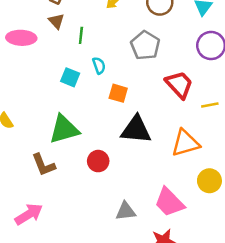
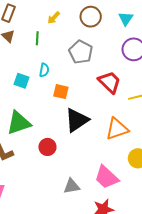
green line: (81, 35) -> (37, 38), moved
cyan semicircle: (99, 65) -> (44, 70), turned 32
black triangle: (136, 130) -> (77, 120), turned -36

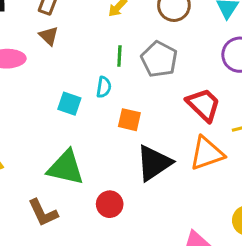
green line: (37, 38) -> (119, 56), moved
green triangle: (19, 123) -> (66, 168), turned 32
orange triangle: (117, 129) -> (207, 153), moved

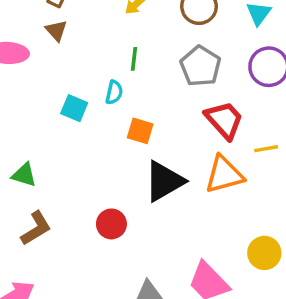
gray pentagon: (159, 59) -> (200, 66), moved
green triangle: (66, 168) -> (24, 175), moved, size x0.6
brown L-shape: (43, 213) -> (36, 228), turned -100

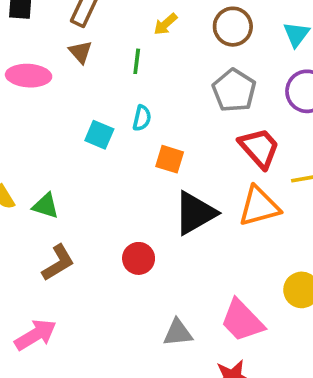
green line: (134, 59) -> (137, 61), moved

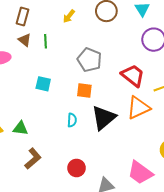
green line: (137, 61) -> (46, 41), moved
gray pentagon: (234, 90) -> (89, 60), moved
cyan semicircle: (142, 118) -> (72, 120), moved
red circle: (139, 258) -> (77, 168), moved

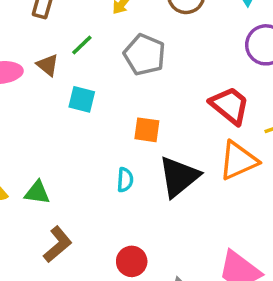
brown triangle: (25, 40) -> (48, 65), moved
green line: (46, 41) -> (82, 45), turned 48
gray pentagon: (89, 60) -> (144, 55), moved
cyan square: (43, 84) -> (82, 99), moved

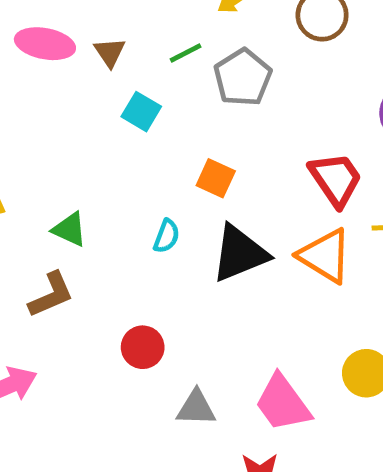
green line: (82, 45) -> (186, 53), moved
orange triangle: (238, 160) -> (325, 256), turned 39
green triangle: (37, 193) -> (70, 229), moved

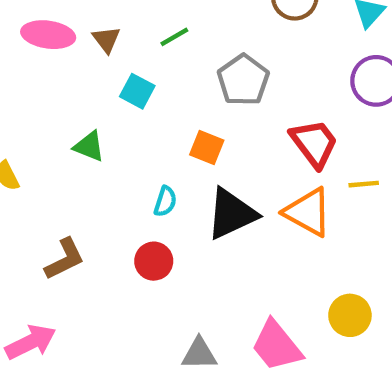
gray pentagon: (243, 77) -> (243, 80), moved
green triangle: (70, 229) -> (89, 146), moved
red circle: (143, 347) -> (154, 261), moved

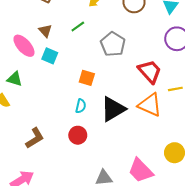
pink ellipse: (48, 35) -> (24, 46), moved, turned 45
cyan square: (137, 91) -> (50, 56), moved
green triangle: (89, 146) -> (15, 79), moved
orange square: (207, 148) -> (87, 78), moved

